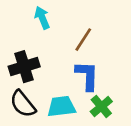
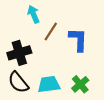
brown line: (83, 40) -> (51, 32), moved
blue L-shape: (87, 76) -> (78, 40), moved

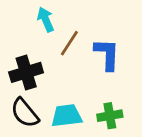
green cross: (80, 84) -> (110, 116), turned 30

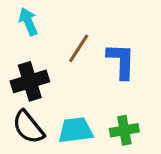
cyan arrow: (46, 19) -> (28, 22), moved

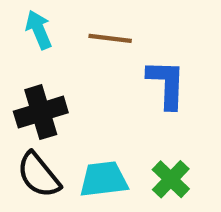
brown line: (79, 48) -> (110, 38), moved, turned 64
green cross: (124, 130) -> (171, 179), turned -36

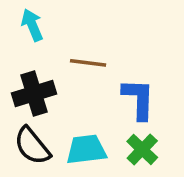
brown line: (110, 38) -> (88, 63), moved
blue L-shape: (166, 84) -> (139, 99), moved

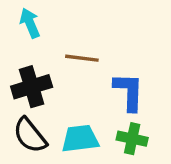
green cross: (142, 149) -> (132, 139), turned -32

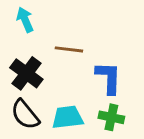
black cross: (32, 87) -> (26, 73), turned -36

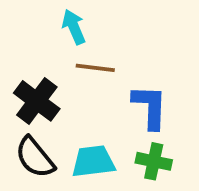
cyan arrow: (25, 20) -> (74, 27), moved

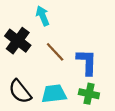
brown line: (95, 68) -> (55, 52), moved, turned 40
black cross: (37, 101) -> (18, 41), moved

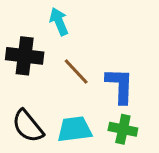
black cross: (18, 41) -> (25, 56), turned -30

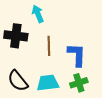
brown line: (76, 72) -> (49, 46), turned 42
green cross: (123, 129) -> (79, 83), turned -30

